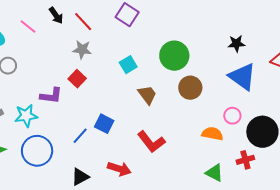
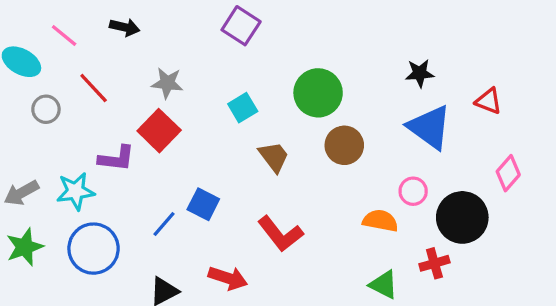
black arrow: (56, 16) -> (125, 27), turned -42
red line: (83, 22) -> (94, 88), moved
pink line: (28, 27) -> (64, 36), moved
red square: (77, 79) -> (159, 131), size x1.4

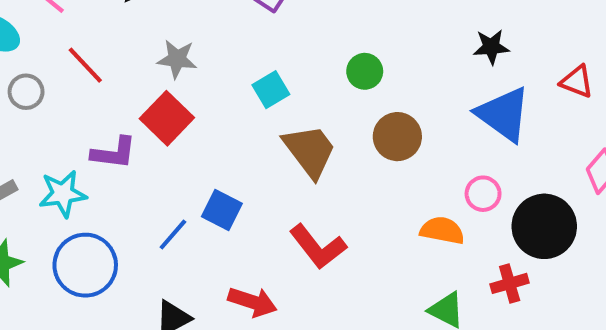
green circle: (318, 93) -> (365, 71), size x0.6
brown trapezoid: (274, 157) -> (310, 151), size x1.4

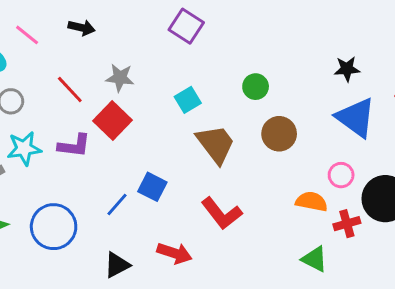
red line: (85, 65) -> (70, 90), moved
cyan star: (63, 194) -> (24, 148), moved
red cross: (510, 283) -> (347, 224), moved

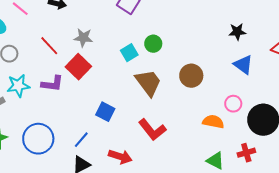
green circle: (256, 87) -> (153, 44), moved
blue triangle: (356, 118) -> (243, 65), size x0.7
blue line: (117, 205) -> (81, 140), moved
red cross: (347, 224) -> (246, 153), moved

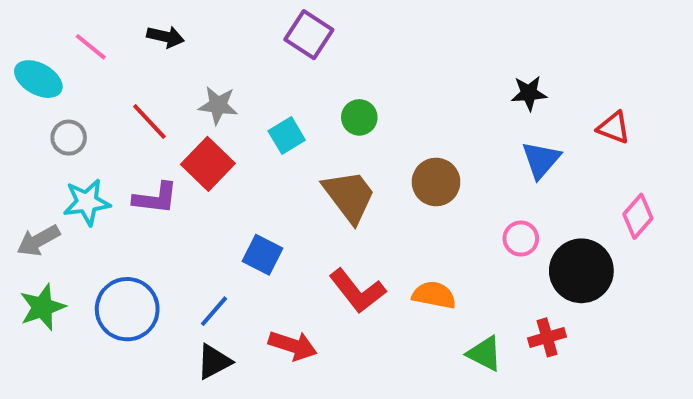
cyan square: (129, 53) -> (287, 136), moved
blue triangle: (243, 65) -> (541, 160), turned 35
orange semicircle: (213, 122) -> (434, 295), moved

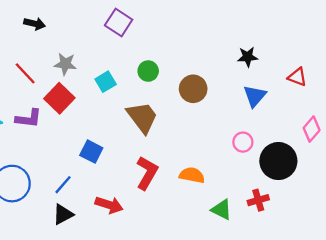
brown circle: (436, 182) -> (193, 89), moved
red L-shape: (357, 291) -> (147, 173), turned -112

